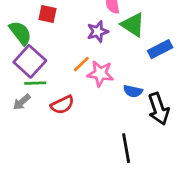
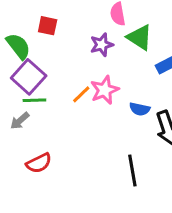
orange line: (81, 64) -> (81, 94), moved
pink star: (100, 74) -> (105, 90), turned -30
red semicircle: (62, 105) -> (39, 163), moved

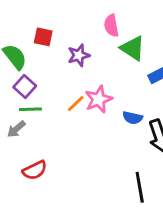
purple star: (102, 45) -> (79, 55), moved
purple square: (29, 77) -> (25, 87), size x0.7
black line: (132, 170) -> (140, 187), moved

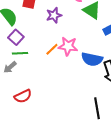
pink star: (99, 99) -> (68, 46), turned 30
blue semicircle: (133, 118) -> (92, 59), size x1.5

